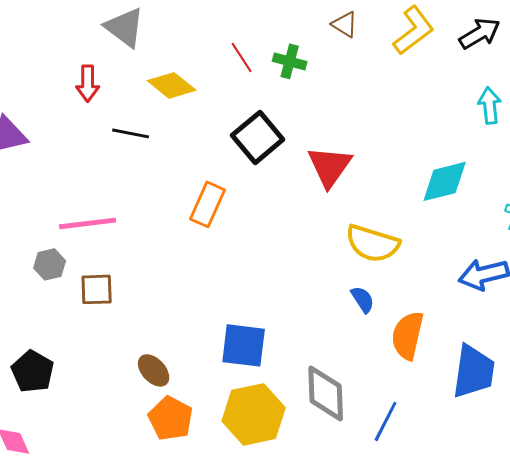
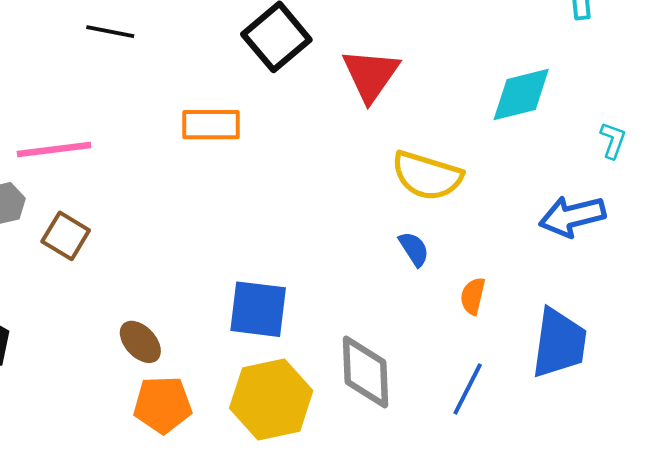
orange rectangle: (208, 204) -> (211, 125), turned 66
brown square: (97, 289) -> (66, 236), turned 33
orange semicircle: (408, 335) -> (473, 296), size x0.6
orange pentagon: (171, 418) -> (163, 405), turned -30
blue line: (386, 421) -> (468, 389), moved

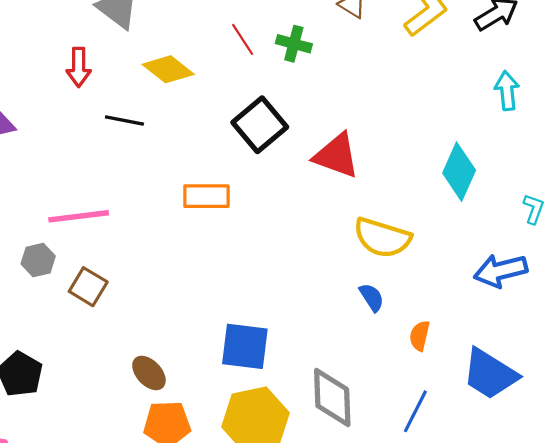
red triangle: (371, 75) -> (336, 156), turned -45
cyan diamond: (521, 95) -> (459, 172), turned -52
blue trapezoid: (559, 343) -> (490, 374), turned 114

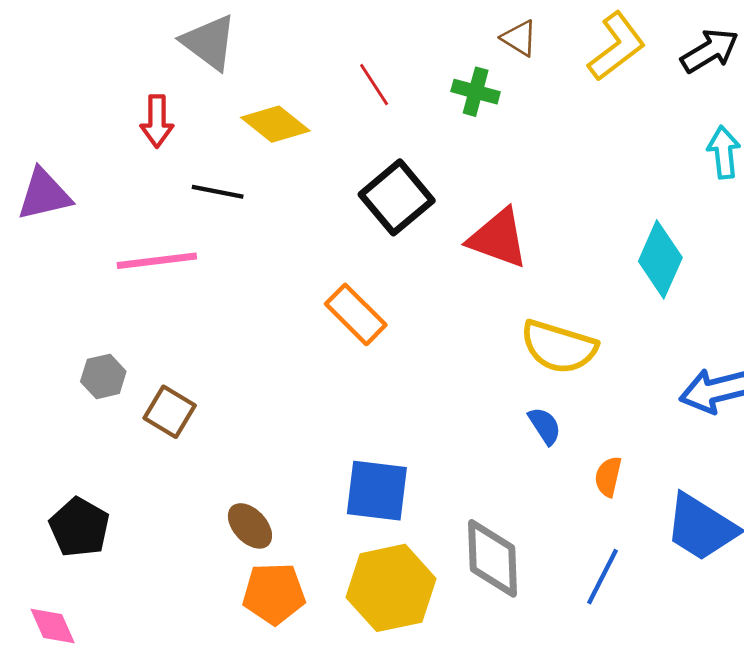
green cross: (294, 44) -> (476, 92), moved
orange rectangle: (206, 196) -> (356, 314), moved, turned 45
pink line: (79, 216) -> (157, 261), moved

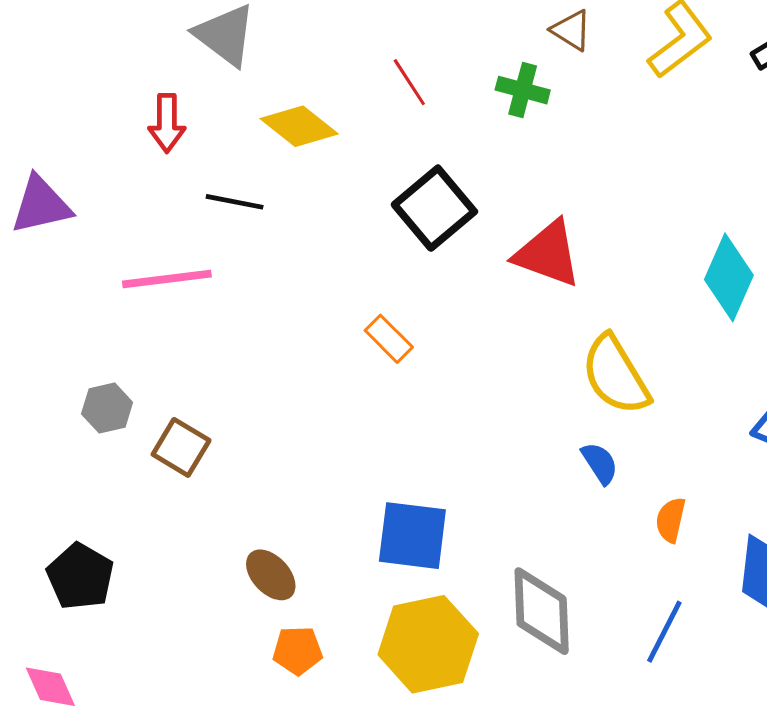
orange rectangle: (356, 314) -> (389, 339), size x0.7
yellow semicircle: (559, 347) -> (616, 375), turned 42
orange pentagon: (274, 594) -> (298, 650), size x0.7

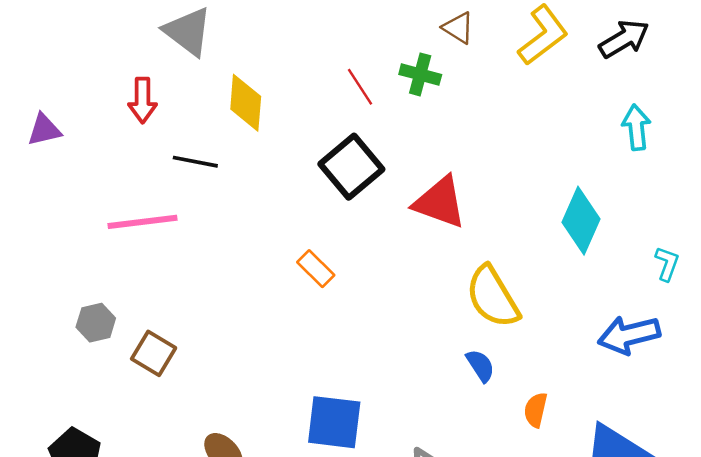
red line: (409, 82) -> (360, 87), moved
yellow diamond: (299, 126) -> (246, 103), turned 56
purple triangle: (41, 205) -> (44, 130), moved, size x0.7

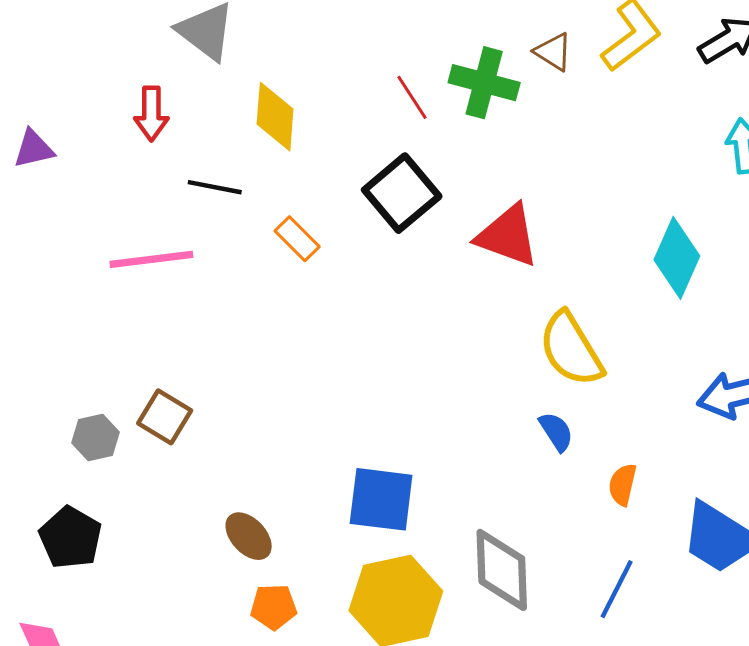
brown triangle: (458, 28) -> (553, 52), moved
green cross: (420, 74) -> (484, 83), size x1.4
orange rectangle: (316, 269) -> (297, 239), moved
gray hexagon: (96, 323) -> (95, 437), moved

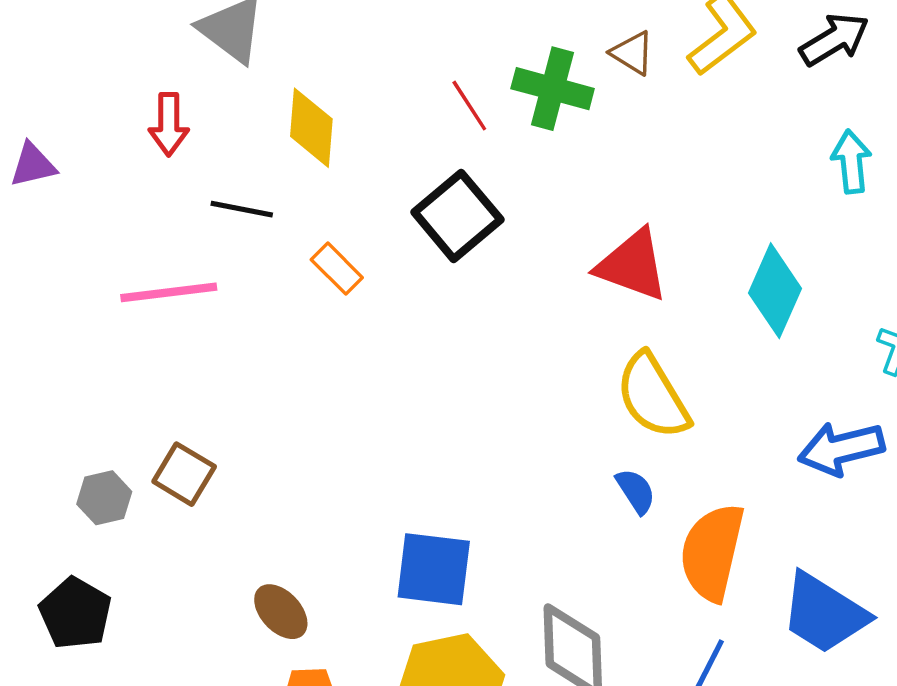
red triangle: (508, 236) -> (632, 265), moved
orange semicircle: (622, 485) -> (712, 552), size x2.0

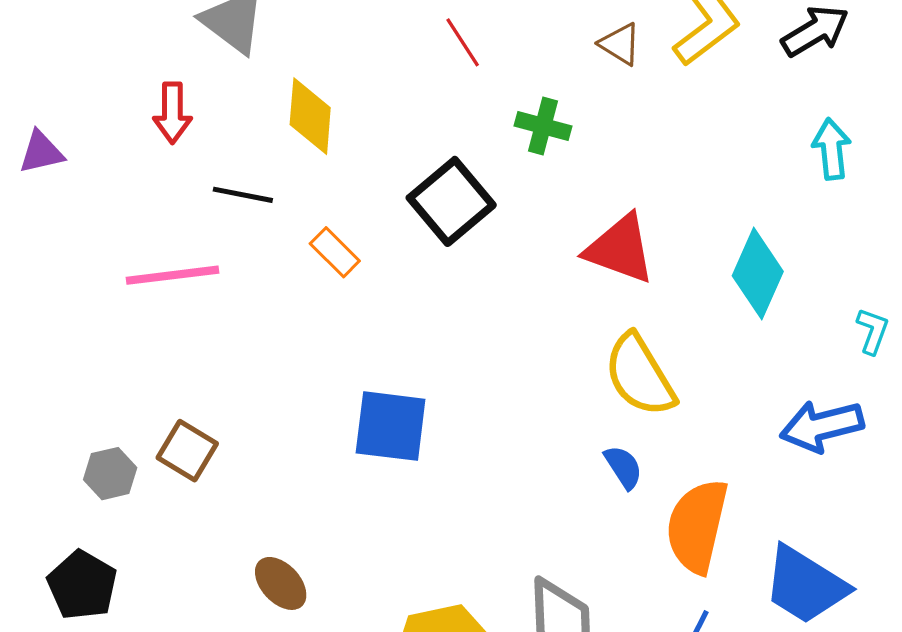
green cross: (553, 89) -> (543, 126), moved, size x0.7
red line: (469, 106) -> (463, 42), moved
blue square: (434, 569) -> (391, 426), moved

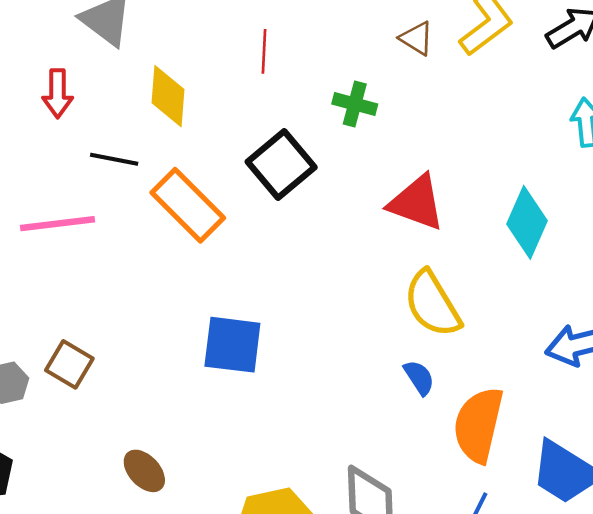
red line: (463, 42) -> (264, 51), moved, turned 36
orange rectangle: (335, 252) -> (188, 205), size x1.8

